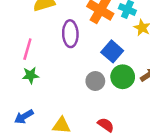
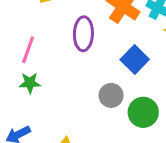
green circle: (123, 77) -> (143, 112), moved

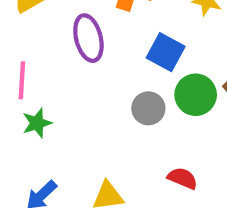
green circle: (143, 112) -> (196, 95), moved

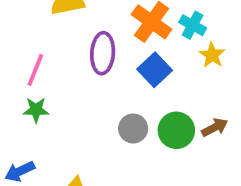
blue square: (166, 52) -> (155, 70), moved

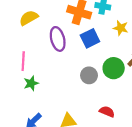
yellow star: (212, 55) -> (121, 28), moved
blue square: (155, 70) -> (90, 38), turned 36

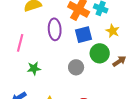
green circle: (114, 68) -> (100, 53), moved
green star: (31, 83) -> (34, 68), moved

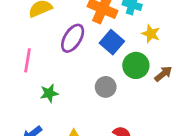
purple ellipse: (55, 29) -> (73, 38), turned 40
blue square: (83, 35) -> (112, 42), turned -30

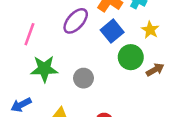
gray circle: (106, 87) -> (83, 78), moved
green star: (49, 93) -> (44, 69), size x1.5

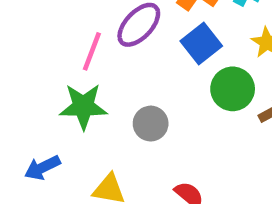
pink line: (29, 34) -> (92, 51), moved

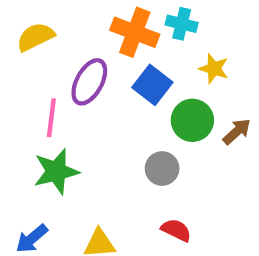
gray circle: (151, 124) -> (162, 169), moved

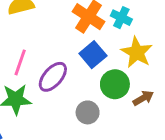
yellow star: (214, 69) -> (137, 52), size x1.5
purple ellipse: (89, 82) -> (53, 77), moved

